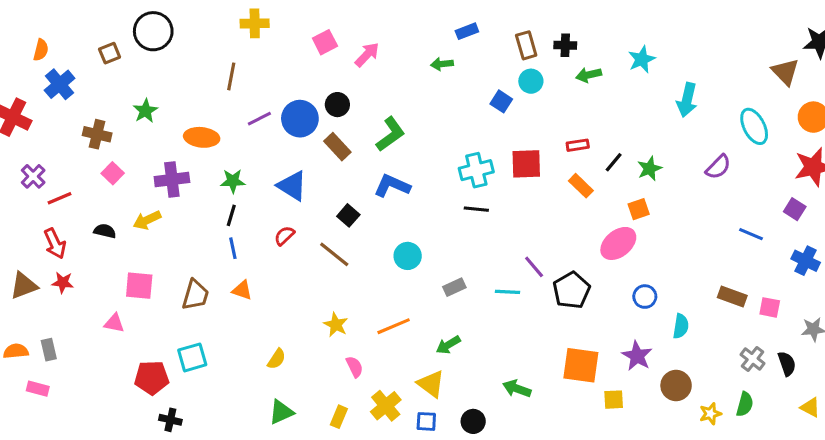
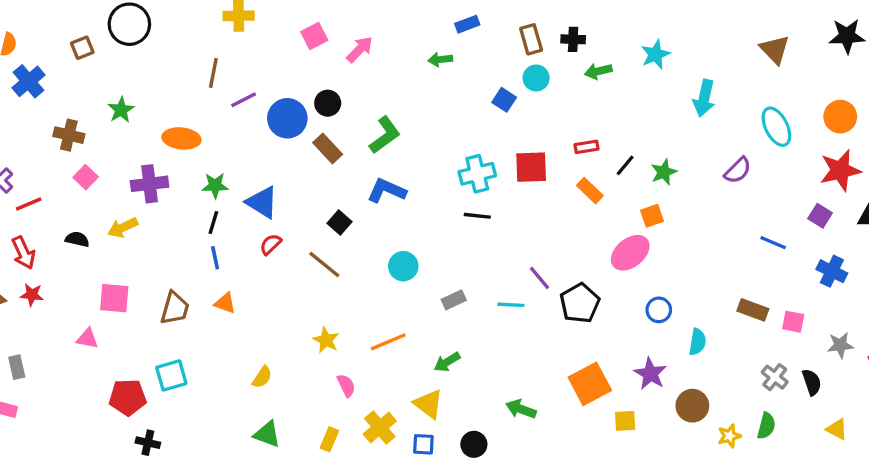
brown triangle: (785, 72) -> (775, 49), moved
purple line: (259, 119) -> (244, 100), moved
blue triangle: (292, 186) -> (262, 202), moved
orange square: (581, 365) -> (590, 384), turned -36
green triangle: (281, 412) -> (267, 434), turned 44

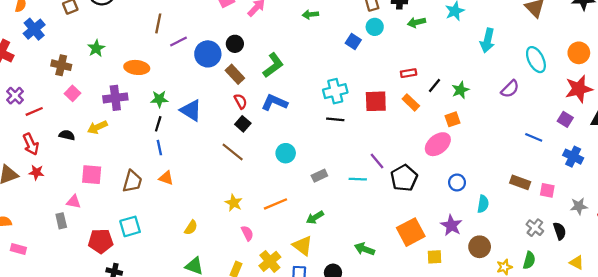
red square: (531, 167) -> (376, 101), moved
red semicircle: (271, 244) -> (241, 101), moved, turned 105
gray rectangle: (17, 367) -> (61, 221), moved

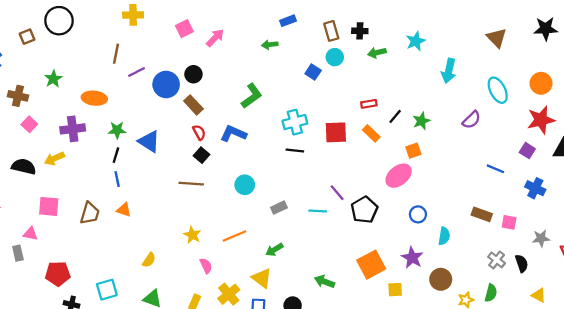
green L-shape: (273, 65) -> (252, 96), moved
black semicircle: (67, 135) -> (24, 167), size x1.5
brown line: (233, 152) -> (191, 184), turned -35
cyan square: (130, 226) -> (107, 290), moved

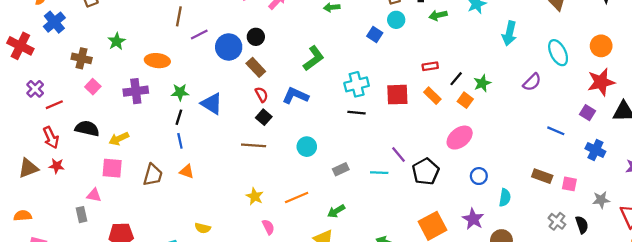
orange square: (413, 151) -> (465, 100), moved, turned -35
yellow arrow: (54, 159) -> (119, 139), moved
yellow semicircle: (149, 260) -> (203, 228), moved, turned 70

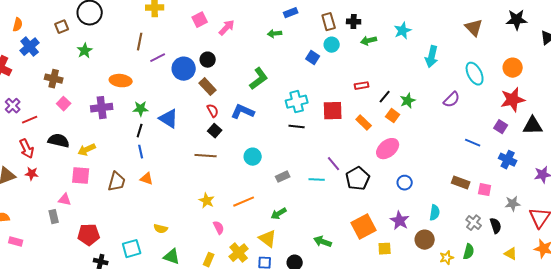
green star: (117, 41) -> (85, 51), moved
orange rectangle: (432, 96) -> (364, 123), moved
cyan semicircle: (505, 198) -> (435, 213), moved

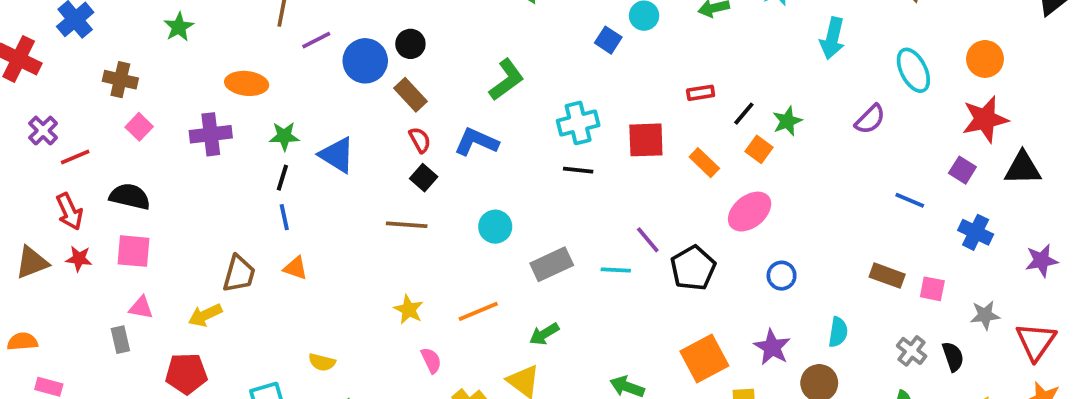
yellow arrow: (87, 150) -> (205, 315), moved
pink square: (81, 176) -> (134, 251), moved
gray rectangle: (283, 177) -> (552, 264), size x1.5

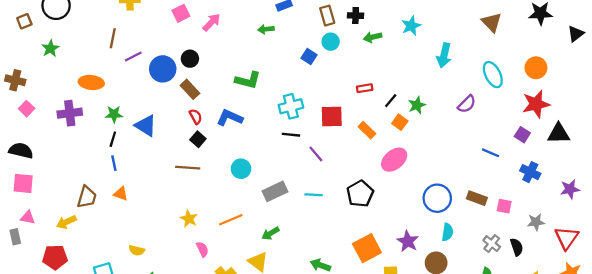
green L-shape: (507, 80) -> (248, 80), turned 50
purple line: (648, 240) -> (316, 154), moved
blue circle: (782, 276) -> (437, 198), moved, size x1.6

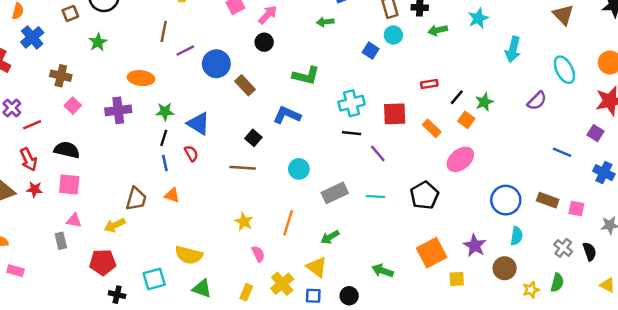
black circle: (190, 59) -> (264, 42), moved
red semicircle: (196, 117) -> (191, 153), moved
orange line: (231, 220) -> (288, 223), turned -50
yellow semicircle: (137, 250) -> (189, 255), size x1.6

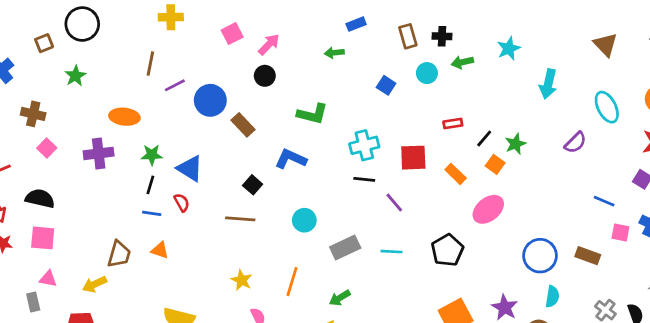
cyan circle: (393, 35) -> (427, 73), moved
blue line: (165, 163) -> (152, 213), turned -70
pink square: (576, 208) -> (620, 232), moved

